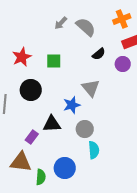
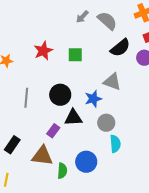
black semicircle: (99, 54) -> (120, 48), size x1.5
gray triangle: (91, 88) -> (112, 82), turned -30
black circle: (31, 90) -> (60, 95), moved

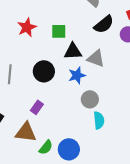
black triangle: (73, 118) -> (73, 51), moved
blue circle: (86, 162) -> (69, 149), moved
green semicircle: (62, 171) -> (46, 147), turned 35

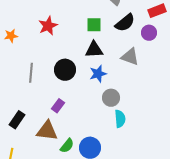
green square: (59, 31) -> (94, 25), moved
gray triangle: (96, 58) -> (130, 57), moved

